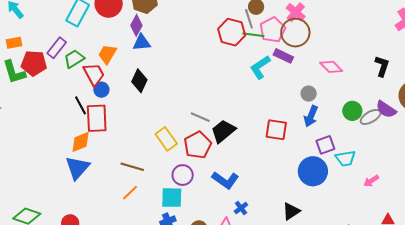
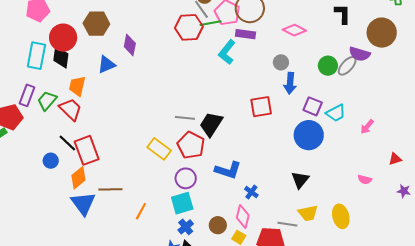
purple diamond: (136, 25) -> (130, 45), moved
black diamond: (139, 81) -> (61, 57), moved
blue circle: (101, 90) -> (51, 161), moved
purple square: (325, 145) -> (313, 106), turned -30
brown line: (132, 167) -> (110, 189), moved

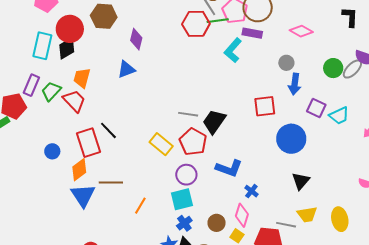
black diamond: (61, 57) -> (67, 48), turned 50
blue triangle: (106, 65) -> (126, 69), moved
blue circle: (309, 135) -> (291, 139), moved
black line: (67, 143) -> (108, 130), moved

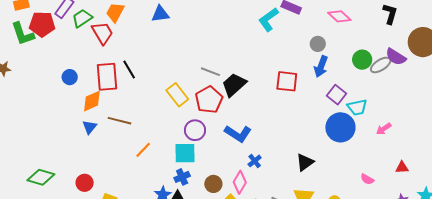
blue circle: (291, 139) -> (340, 127), moved
blue triangle: (83, 195) -> (90, 127), size x0.6

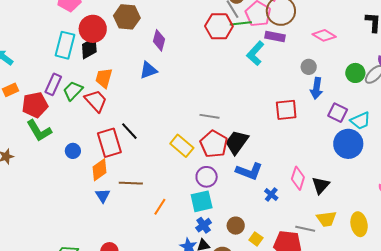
green L-shape: (23, 34) -> (39, 131), moved
black trapezoid: (234, 85) -> (237, 142), moved
pink diamond: (240, 182) -> (298, 178), moved

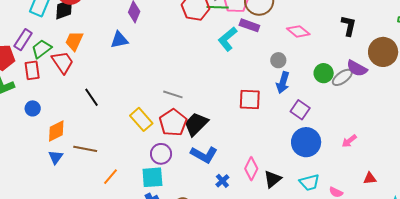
cyan trapezoid: (360, 121) -> (309, 182), moved
red rectangle: (109, 143) -> (32, 70), moved, size x0.7

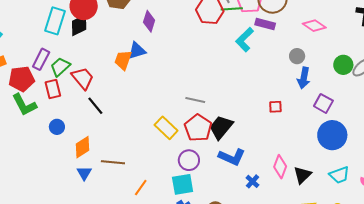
orange trapezoid: (74, 41) -> (123, 60), moved
black line: (92, 97) -> (95, 106), moved
red square: (250, 99) -> (275, 107), moved, size x0.6

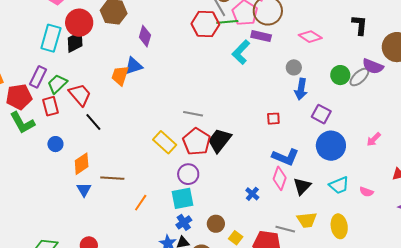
blue L-shape: (232, 157) -> (285, 157), moved

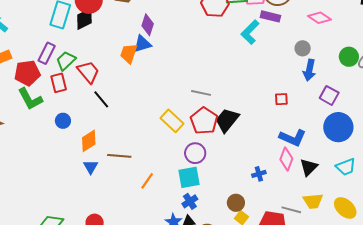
purple diamond: (145, 36) -> (148, 25), moved
blue cross: (252, 194) -> (259, 174), turned 32
brown circle: (216, 224) -> (236, 203), moved
yellow ellipse: (339, 226) -> (345, 208), turned -40

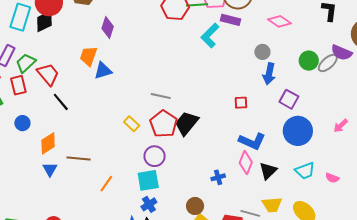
blue triangle: (142, 44) -> (103, 71), moved
yellow rectangle: (172, 121) -> (132, 124), size x0.7

